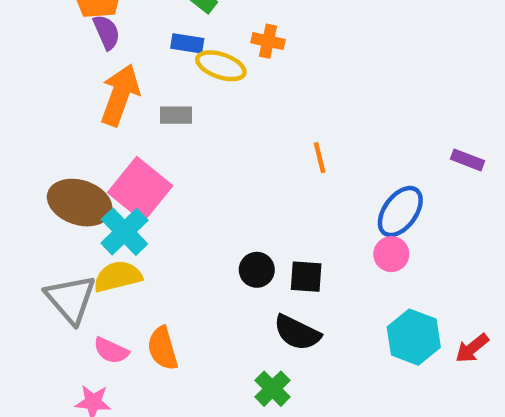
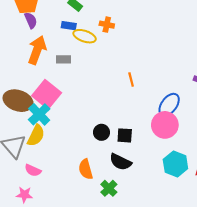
pink circle: (391, 254) -> (165, 125), size x1.6
yellow semicircle: (118, 277) -> (36, 135), turned 130
orange semicircle: (163, 348) -> (86, 169), moved

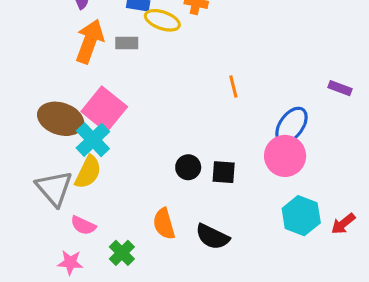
gray rectangle: (63, 59) -> (127, 43), moved
black semicircle: (121, 162) -> (212, 237), moved
green cross: (109, 188) -> (122, 253), moved

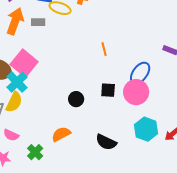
black square: (224, 172) -> (108, 90), moved
orange semicircle: (164, 224) -> (61, 134), turned 78
black semicircle: (212, 237) -> (106, 142), moved

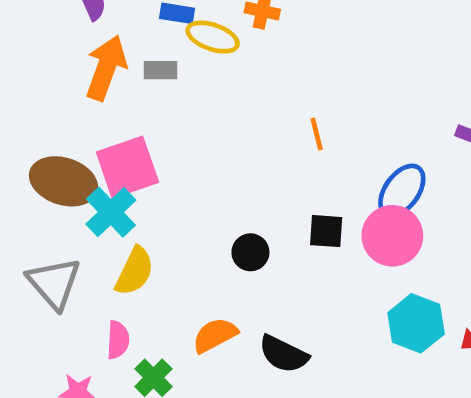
pink square: (24, 63) -> (127, 167), turned 32
yellow semicircle: (14, 102) -> (134, 271), moved
pink semicircle: (11, 135) -> (118, 340), moved, turned -112
black semicircle: (106, 142) -> (284, 354), moved

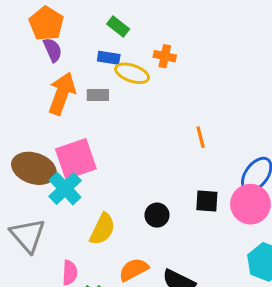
yellow semicircle: (134, 271) -> (102, 229), moved

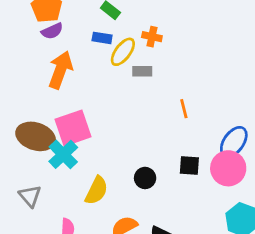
purple semicircle: (53, 50) -> (52, 31), turned 90
yellow ellipse: (132, 73) -> (123, 52), turned -72
gray rectangle: (98, 95) -> (142, 71), moved
gray triangle: (28, 235) -> (30, 196), size x0.7

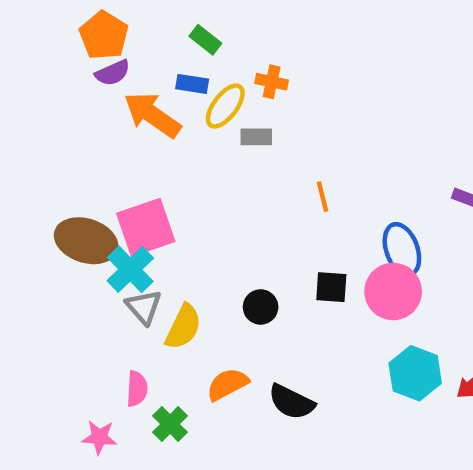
orange arrow: (60, 70) -> (152, 115), moved, turned -75
blue ellipse: (234, 142) -> (402, 250), turned -56
gray triangle: (30, 196) -> (144, 307), moved

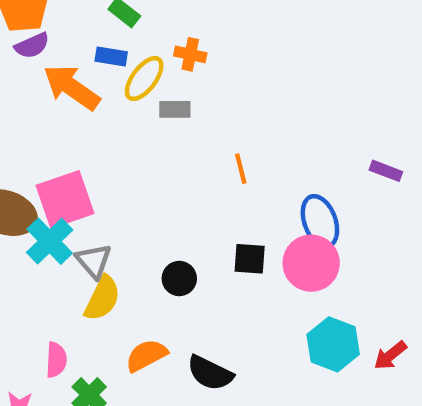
gray triangle: (144, 307) -> (94, 261), moved

